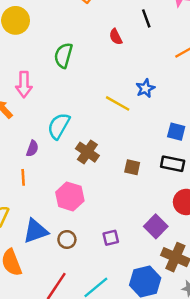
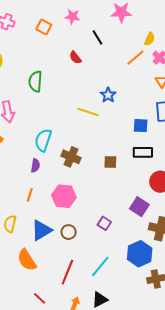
purple semicircle: (32, 149) -> (35, 166), moved
orange line: (23, 177) -> (30, 195), moved, turned 32
purple square: (111, 238) -> (104, 223), turned -32

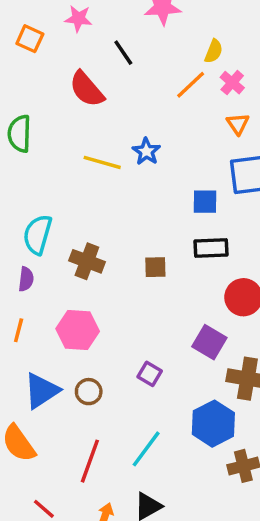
red semicircle: (75, 58) -> (87, 89), size x1.6
yellow line: (88, 112) -> (102, 162), moved

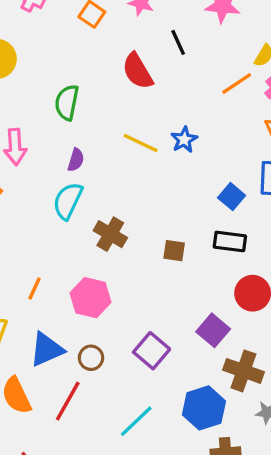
blue square: (205, 202) -> (232, 197), turned 30
purple semicircle: (26, 279) -> (76, 160), moved
purple square: (150, 374) -> (152, 351), size x1.5
red line: (90, 461) -> (68, 401), moved

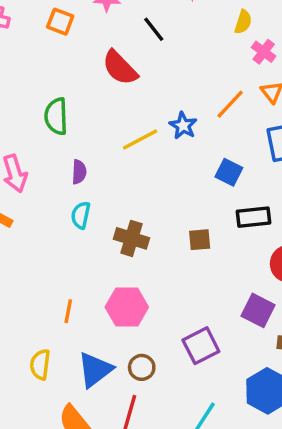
orange line: (237, 84) -> (230, 104), moved
yellow line: (141, 143) -> (140, 139), turned -40
blue square: (232, 197) -> (229, 172), moved
cyan semicircle: (68, 201) -> (81, 215), size x0.7
purple square: (152, 351) -> (201, 346), turned 36

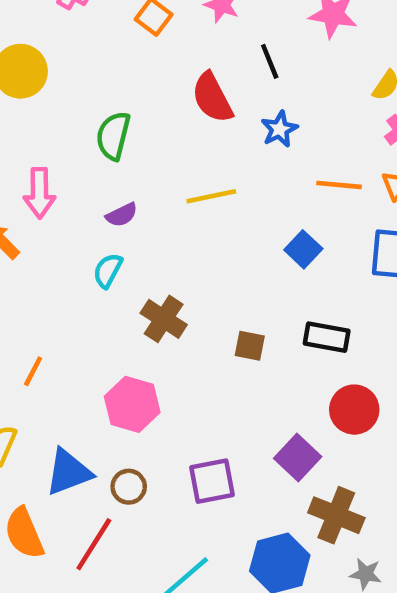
orange line: (230, 104) -> (339, 185), turned 36
blue star: (183, 126) -> (279, 129), moved
purple semicircle: (79, 172) -> (122, 215), turned 45
blue square: (229, 172) -> (303, 249), moved
orange line: (68, 311) -> (33, 371), moved

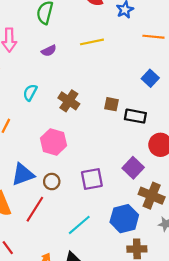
blue square: (303, 249) -> (150, 78), moved
cyan semicircle: (108, 271) -> (30, 92), moved
black rectangle: (327, 337) -> (135, 116), moved
brown square: (250, 346) -> (112, 104), moved

